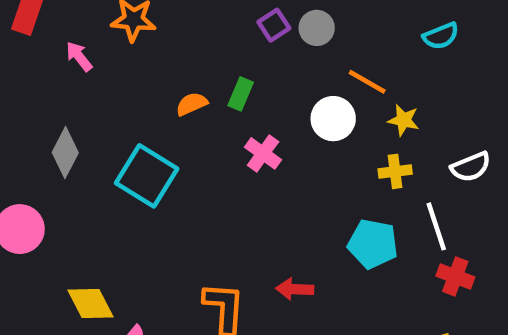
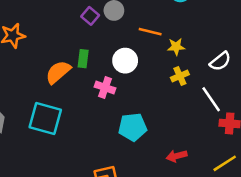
orange semicircle: (192, 104) -> (58, 72), size x1.5
white circle: (333, 119) -> (125, 61), moved
cyan pentagon: (373, 244) -> (133, 127), moved
red arrow: (295, 289) -> (177, 156), moved

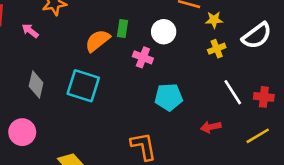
white semicircle: (220, 61) -> (257, 36), size x1.4
white line: (211, 99) -> (233, 92), moved

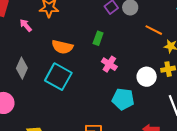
white circle: (164, 32) -> (147, 77), moved
orange semicircle: (97, 41) -> (62, 47), moved, turned -140

